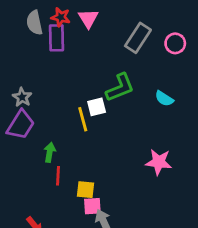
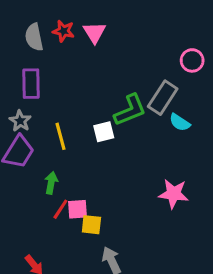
purple rectangle: (57, 38) -> (31, 84), moved
gray rectangle: (138, 38) -> (163, 98), moved
yellow line: (83, 119) -> (60, 136), moved
red line: (58, 176) -> (60, 209), turned 30
pink square: (92, 206) -> (77, 209), moved

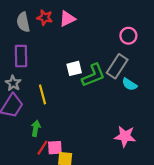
pink triangle: (94, 33) -> (67, 19), turned 36
pink circle: (192, 60) -> (128, 36), moved
white square: (104, 132) -> (74, 68), moved

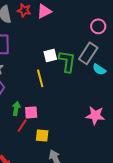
green L-shape: (93, 75) -> (67, 61), turned -60
yellow line: (42, 94) -> (40, 78), moved
pink square: (55, 148) -> (31, 112), moved

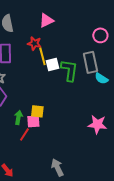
red star: (24, 10) -> (34, 43), moved
gray rectangle: (88, 53) -> (90, 62), turned -45
yellow line: (40, 78) -> (42, 56), moved
yellow square: (42, 136) -> (37, 111), moved

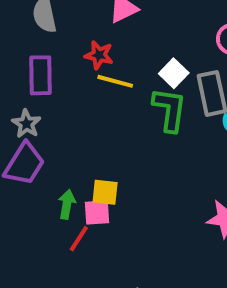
yellow line: (42, 56) -> (115, 81), turned -60
white square: (52, 64) -> (174, 73), moved, turned -32

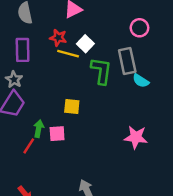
white square: (174, 73) -> (85, 44), moved
yellow square: (105, 192) -> (72, 107), moved
red line: (79, 239) -> (29, 146), moved

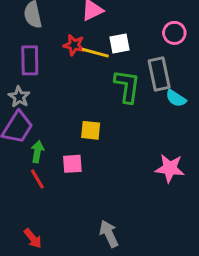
white square: (85, 44) -> (120, 44), moved, turned 35
yellow line: (68, 54) -> (95, 53), moved
green arrow: (39, 129) -> (37, 152), moved
red line: (29, 146) -> (37, 179), turned -63

